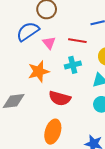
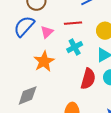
pink triangle: (49, 43) -> (47, 32), turned 40
red semicircle: (60, 98) -> (88, 79), moved, turned -75

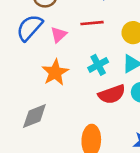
cyan cross: (75, 47) -> (98, 65), moved
red semicircle: (88, 79) -> (112, 94), turned 55

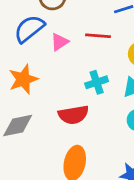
orange star: (55, 72) -> (23, 79), moved
red semicircle: (112, 94) -> (73, 115), moved

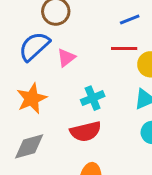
red line: (98, 36) -> (124, 49), moved
cyan cross: (97, 82) -> (93, 98), moved

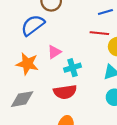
pink triangle: (66, 58) -> (54, 52), moved
orange star: (32, 98) -> (27, 64), turned 30

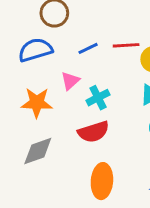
blue line: (105, 12) -> (88, 48), moved
blue semicircle: (33, 25) -> (35, 50), turned 30

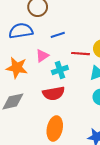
red line: (126, 45) -> (80, 54), moved

